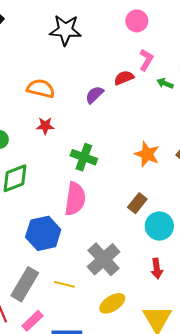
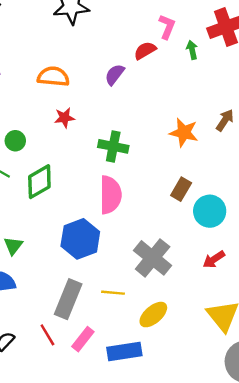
green arrow: (165, 83) -> (192, 50), turned 63
red arrow: (157, 269) -> (214, 259), turned 72
yellow ellipse: (112, 303) -> (153, 315), moved

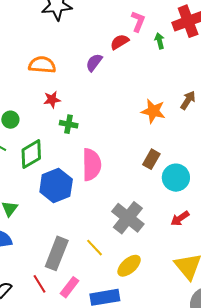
green cross: (113, 146) -> (69, 124), moved, size x0.7
blue hexagon: (80, 239) -> (56, 185), moved
yellow line: (113, 293) -> (95, 248), turned 42

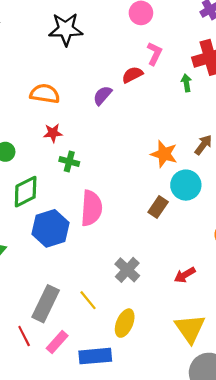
green arrow: (160, 41) -> (186, 83), moved
cyan circle: (176, 178) -> (186, 185), moved
gray cross: (128, 218) -> (127, 270), size x0.7
yellow ellipse: (129, 266) -> (125, 323), turned -30

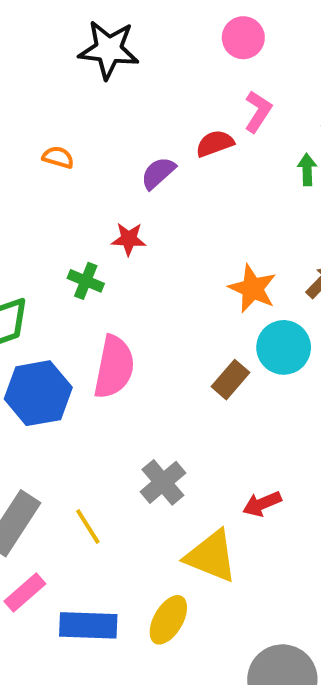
orange semicircle: (45, 94) -> (58, 157), size x0.6
red star: (53, 133) -> (129, 239), moved
yellow ellipse: (125, 323) -> (168, 620), moved
yellow triangle: (190, 328) -> (211, 556), moved, turned -40

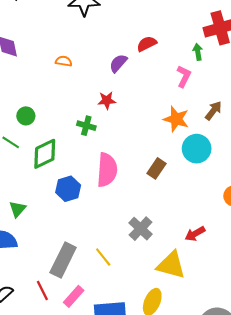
pink L-shape: (258, 111) -> (184, 76), moved
brown rectangle: (230, 380) -> (157, 168), moved
blue hexagon: (38, 393) -> (68, 189), size x0.7

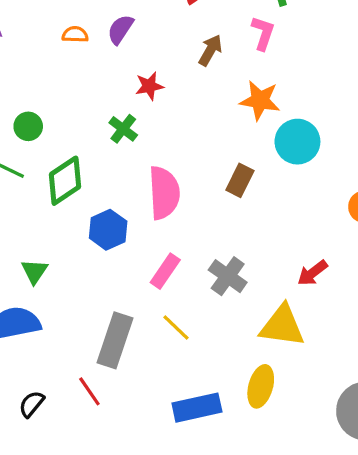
purple semicircle: (118, 63) -> (120, 29), moved
brown arrow: (213, 111) -> (210, 50), moved
green cross: (86, 126) -> (123, 129), turned 30
pink rectangle: (74, 296) -> (165, 271), moved

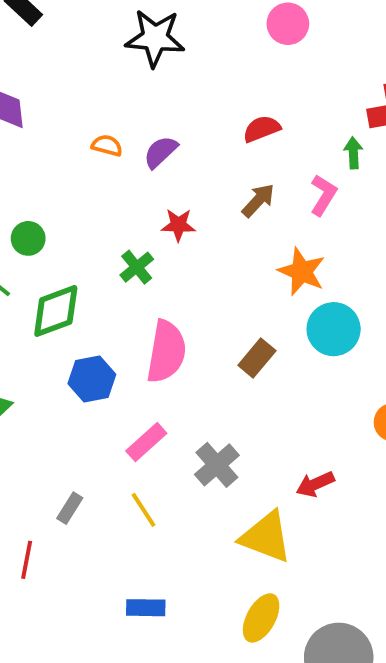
gray rectangle: (115, 340) -> (70, 508), size x0.5
yellow ellipse: (261, 386) -> (261, 618), moved
red line: (89, 391) -> (27, 560), turned 32
blue rectangle: (197, 408) -> (146, 608), size x0.7

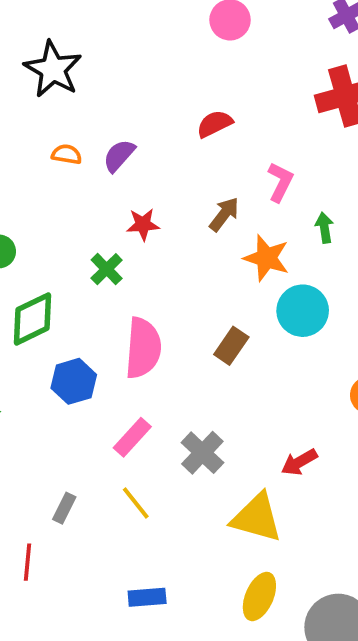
black star: (155, 38) -> (53, 69), moved, turned 30
green arrow: (353, 153) -> (324, 228), moved
brown arrow: (258, 200) -> (224, 214), moved

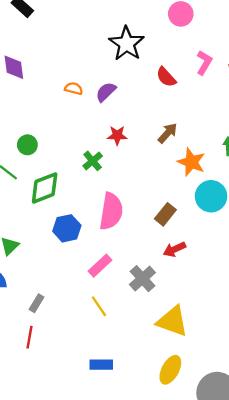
black star: (53, 69) -> (127, 44), moved
red semicircle: (214, 124) -> (166, 77), turned -110
pink L-shape: (280, 182) -> (204, 63), moved
red arrow: (299, 462) -> (174, 249), moved
gray rectangle: (64, 508) -> (37, 303), moved

